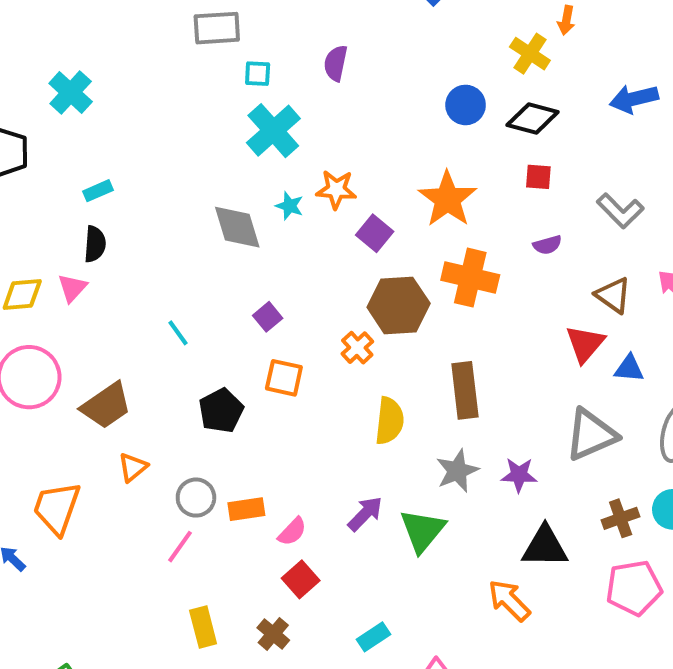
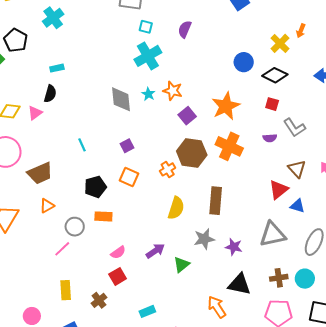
gray L-shape: (620, 211) -> (295, 128), moved
orange rectangle: (246, 509) -> (103, 216), moved
green triangle: (422, 530) -> (181, 265), size x0.7

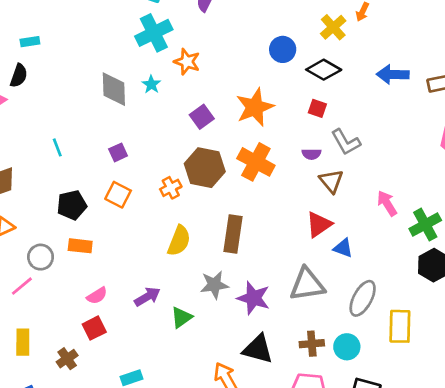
orange star: (173, 91) -> (187, 62), moved
brown triangle: (297, 169) -> (331, 181), moved
purple star: (234, 247) -> (254, 298), size x1.4

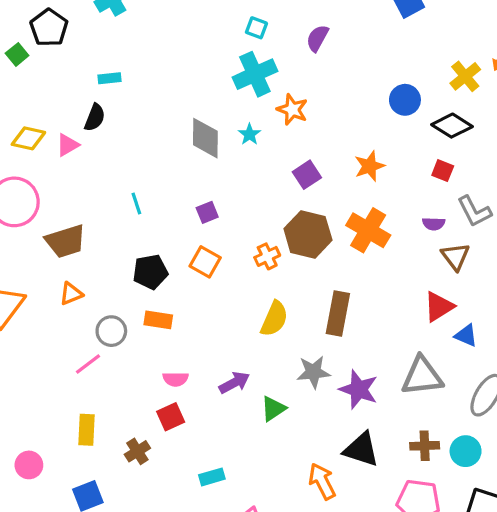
orange star: (255, 107) -> (370, 166), size x0.7
pink semicircle: (97, 296) -> (175, 379), turned 30

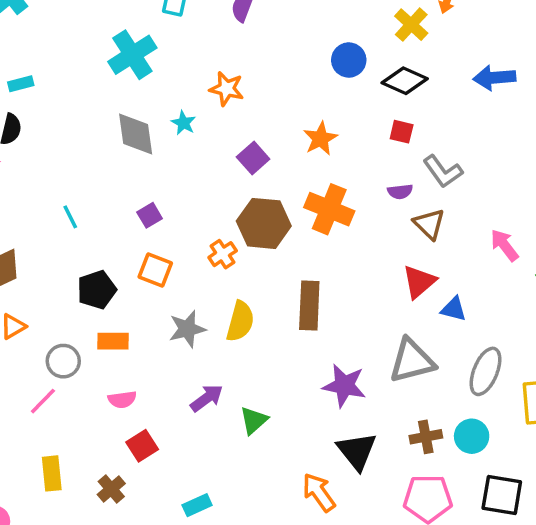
cyan cross: (255, 74) -> (132, 55), moved
gray star: (313, 372) -> (187, 329), moved
pink semicircle: (175, 379) -> (122, 399), moved
black triangle: (361, 449) -> (357, 451), turned 42

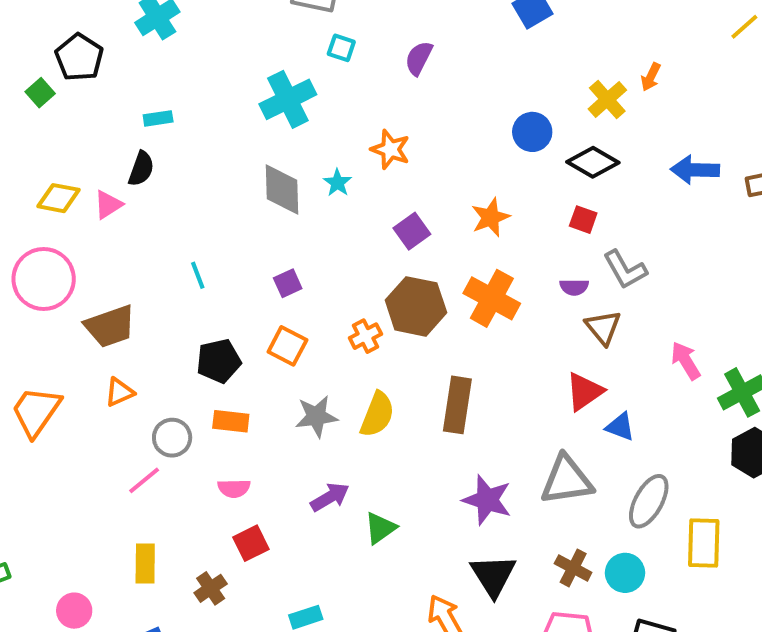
brown cross: (426, 437) -> (573, 568), turned 32

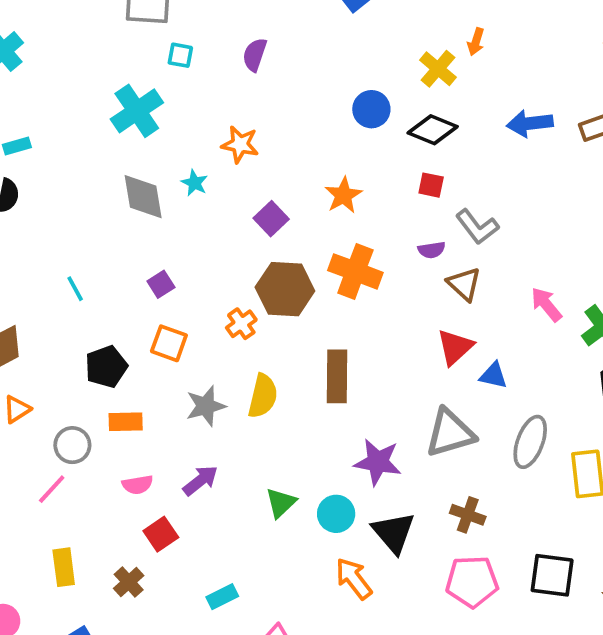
purple arrow: (330, 497) -> (200, 480), moved
cyan circle: (625, 573) -> (336, 514), moved

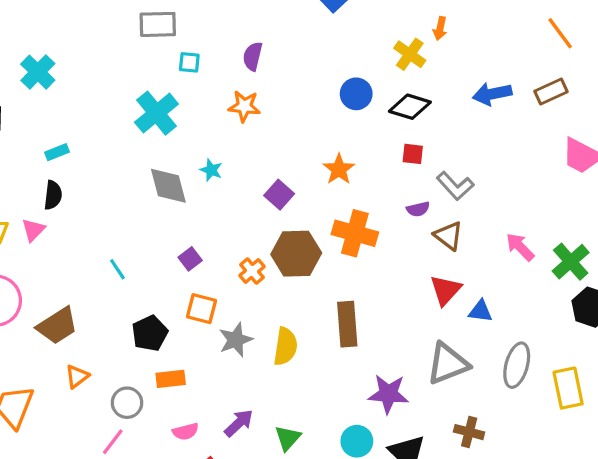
orange star: (240, 144) -> (244, 106), moved
orange cross: (241, 324) -> (252, 271), moved
gray star: (206, 406) -> (236, 340), moved
green triangle: (281, 503) -> (288, 438), moved

